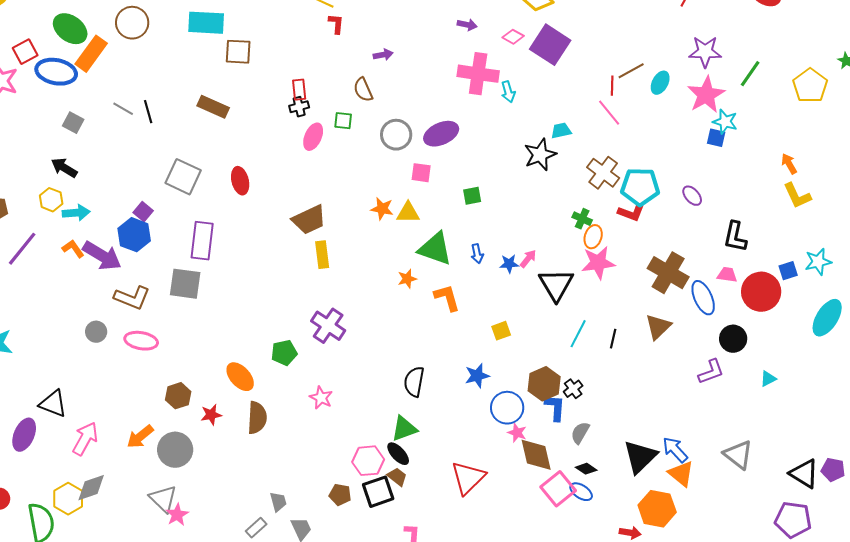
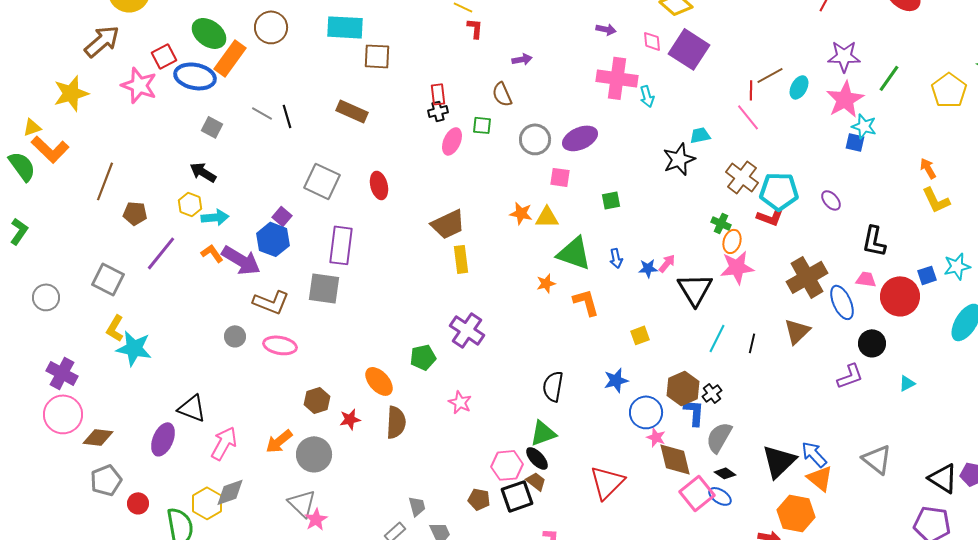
pink diamond: (513, 37) -> (652, 41), turned 55
brown cross: (668, 273) -> (807, 277), turned 30
gray semicircle: (580, 433) -> (719, 437), size x1.4

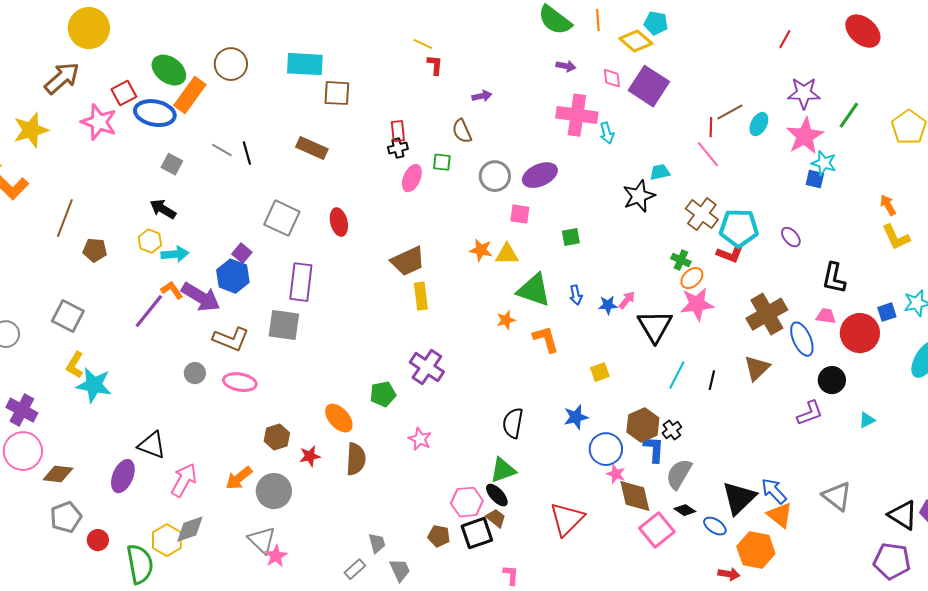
orange ellipse: (732, 241) -> (692, 278), turned 30
purple line: (161, 253) -> (149, 311), moved
blue ellipse: (720, 496) -> (715, 526), moved

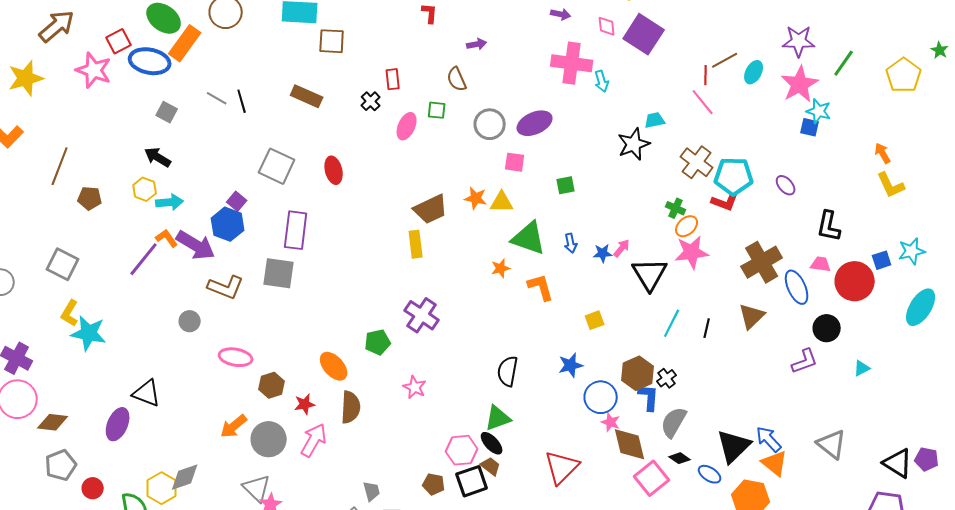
black cross: (398, 148) -> (371, 101), moved, turned -30
brown trapezoid: (408, 261) -> (431, 209), moved
pink ellipse: (240, 382) -> (236, 357), moved
pink arrow: (184, 480) -> (314, 440), moved

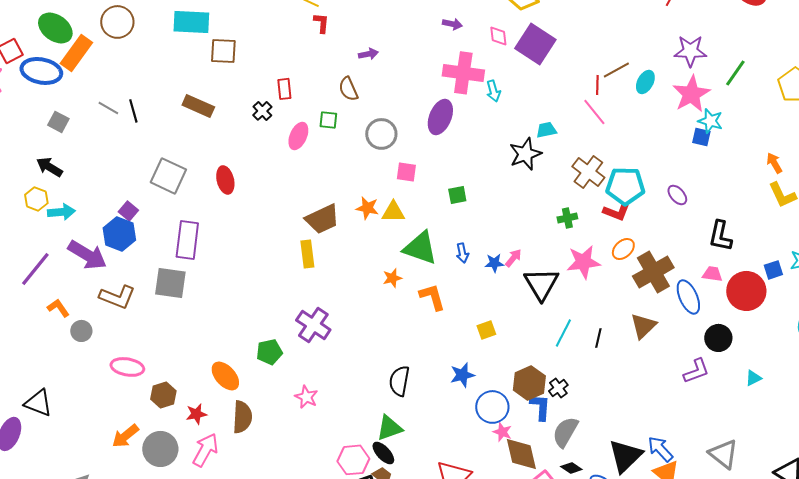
purple ellipse: (535, 123) -> (440, 117), moved, turned -44
green cross: (676, 208) -> (567, 218), turned -36
orange ellipse: (687, 226) -> (623, 249), moved
orange L-shape: (167, 238) -> (58, 308), moved

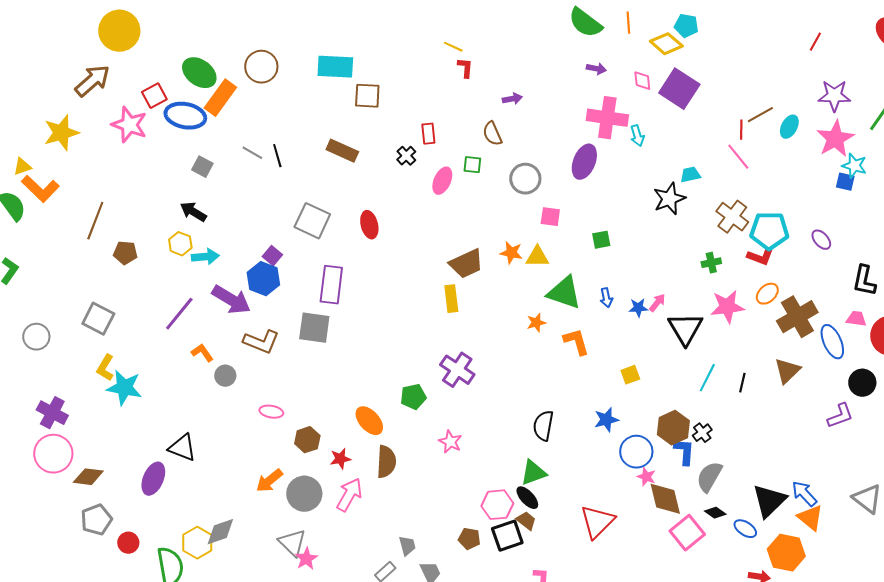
pink ellipse: (127, 367) -> (271, 412), size x0.7

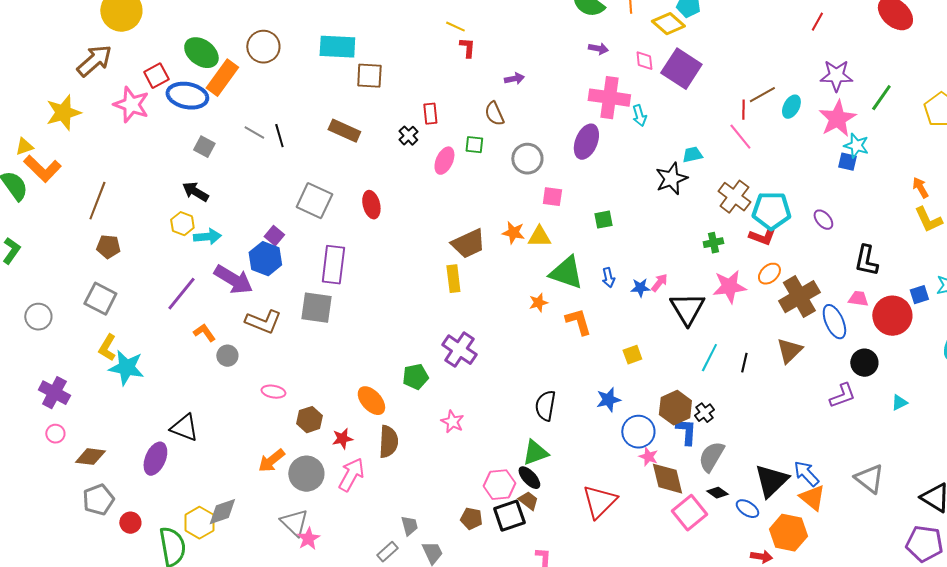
brown pentagon: (125, 253) -> (108, 247), moved
pink circle: (53, 454) -> (55, 434), size x0.5

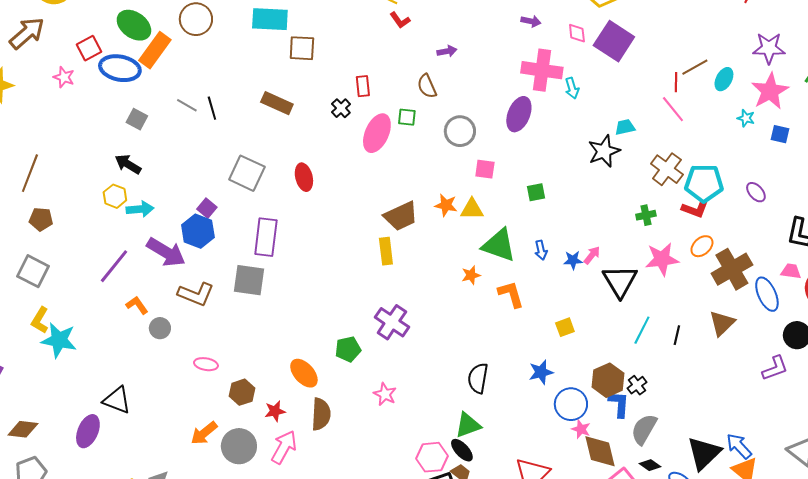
red L-shape: (467, 48) -> (400, 20), turned 140
pink star: (131, 105) -> (64, 77), size x0.6
cyan star: (856, 146) -> (746, 118), moved, size x0.7
pink ellipse: (444, 161) -> (377, 133), size x1.4

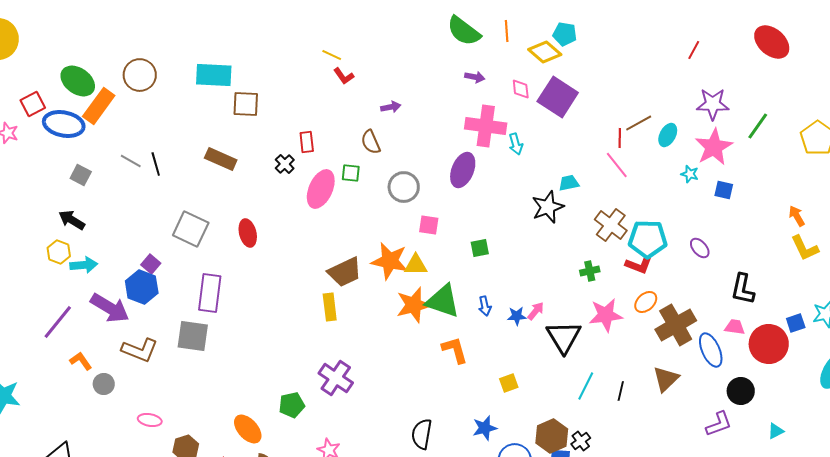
orange star: (446, 205) -> (390, 261), size x1.6
orange star: (471, 275) -> (414, 305), moved, size x1.8

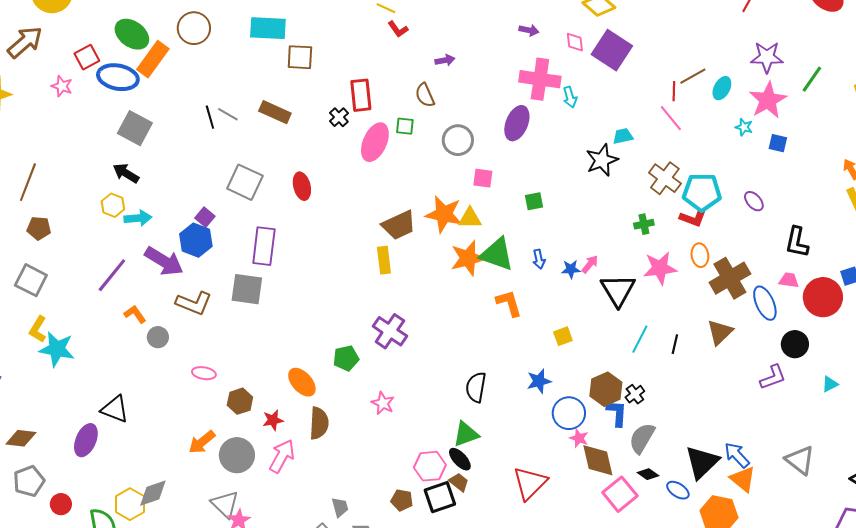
red rectangle: (307, 142) -> (361, 95), size x1.5
gray line: (131, 161) -> (228, 114), moved
gray square: (81, 175) -> (135, 128), size x1.6
orange ellipse: (646, 302) -> (700, 255), turned -55

